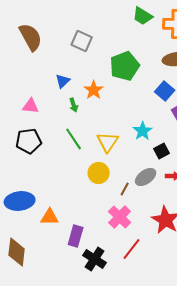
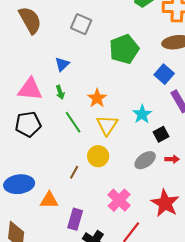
orange star: (94, 90) -> (97, 98), moved
green arrow: (74, 105) -> (60, 92), moved
pink triangle: (31, 106) -> (30, 89), size x1.5
brown line: (125, 189) -> (74, 172), moved

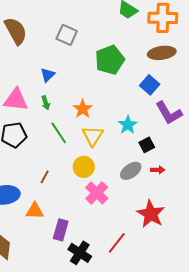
brown line: (74, 172) -> (45, 177), moved
pink cross: (119, 200) -> (97, 193), moved

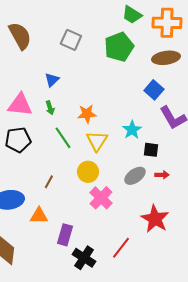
green pentagon: (110, 60) -> (119, 47), moved
orange star: (83, 109) -> (87, 114), turned 30
black square: (147, 145) -> (151, 150), turned 35

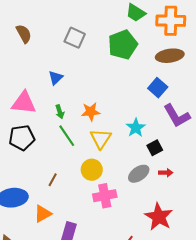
brown semicircle: (20, 36) -> (24, 34), size x0.7
green arrow: (50, 108) -> (60, 112), moved
black square: (151, 150) -> (155, 148), turned -35
pink cross: (101, 198) -> (105, 196), turned 35
orange triangle: (39, 216) -> (43, 214), turned -30

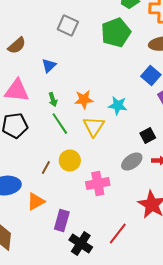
brown semicircle: (24, 34) -> (17, 46), moved, turned 78
cyan star: (136, 128) -> (118, 106), moved, turned -30
yellow circle: (92, 170) -> (70, 161), moved

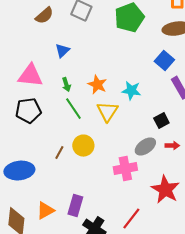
brown semicircle: (17, 46) -> (44, 16), moved
orange star: (84, 100) -> (97, 85), turned 30
pink cross: (98, 184) -> (125, 169), moved
orange triangle: (36, 202) -> (45, 211), moved

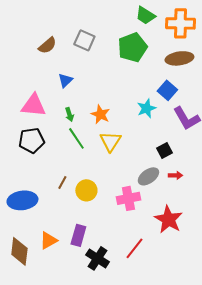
cyan star: (131, 91) -> (146, 108), moved, turned -30
yellow circle: (83, 146) -> (86, 190), moved

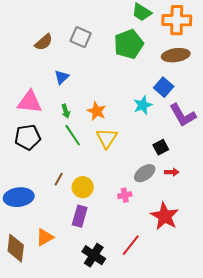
pink cross: (128, 198) -> (125, 195), size x0.6
purple rectangle: (78, 235) -> (80, 216), moved

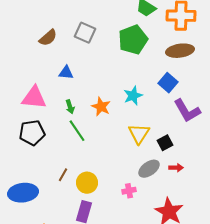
blue triangle: (62, 77) -> (66, 73), turned 49
cyan star: (143, 105) -> (133, 96), moved
yellow triangle: (107, 138) -> (139, 134), moved

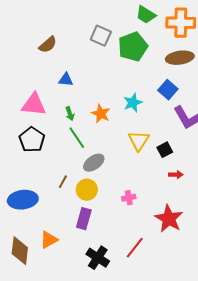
gray square: (85, 33) -> (101, 36), moved
black pentagon: (32, 133) -> (32, 140), turned -30
gray ellipse: (149, 169) -> (94, 163), moved

